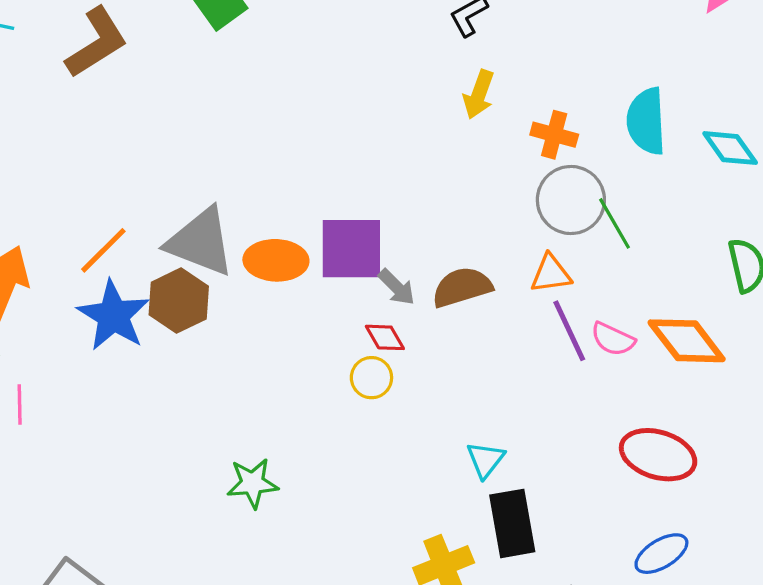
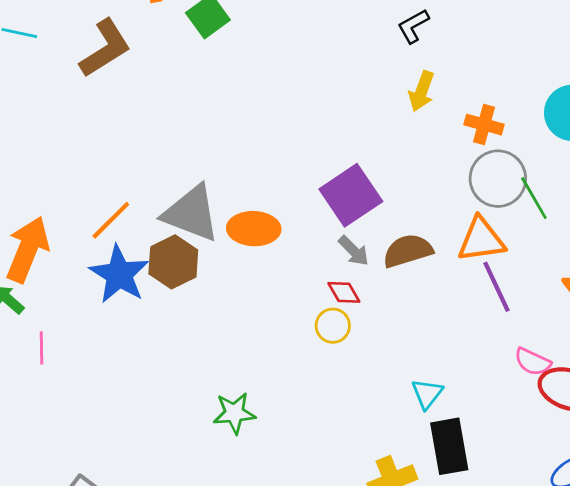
purple square: (351, 249) -> (351, 195), moved, turned -34
orange triangle: (551, 274) -> (481, 240), size x1.4
pink semicircle: (613, 339) -> (533, 362), moved

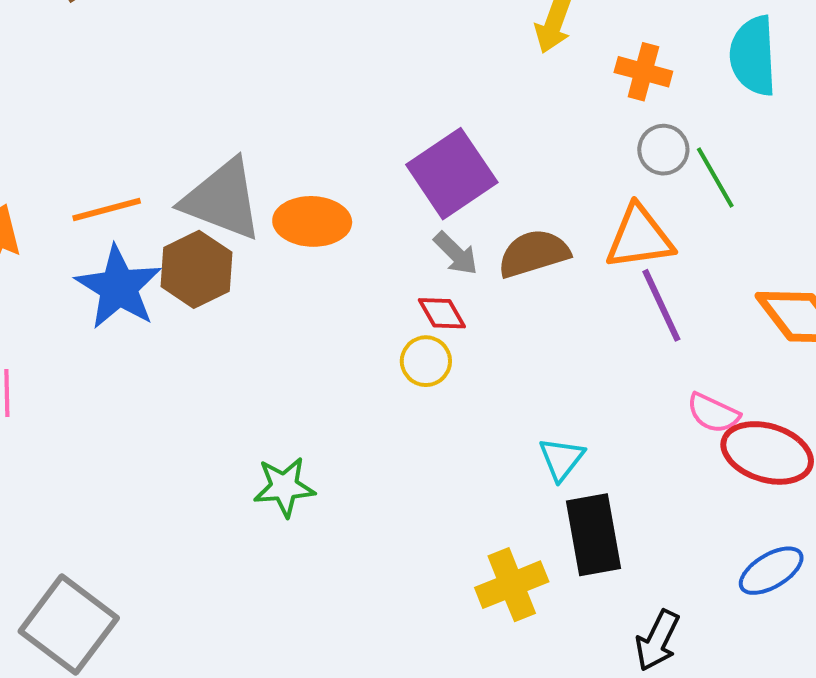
gray circle: (498, 179) -> (663, 150), size x0.6
orange line: (111, 220) -> (107, 209), turned 30

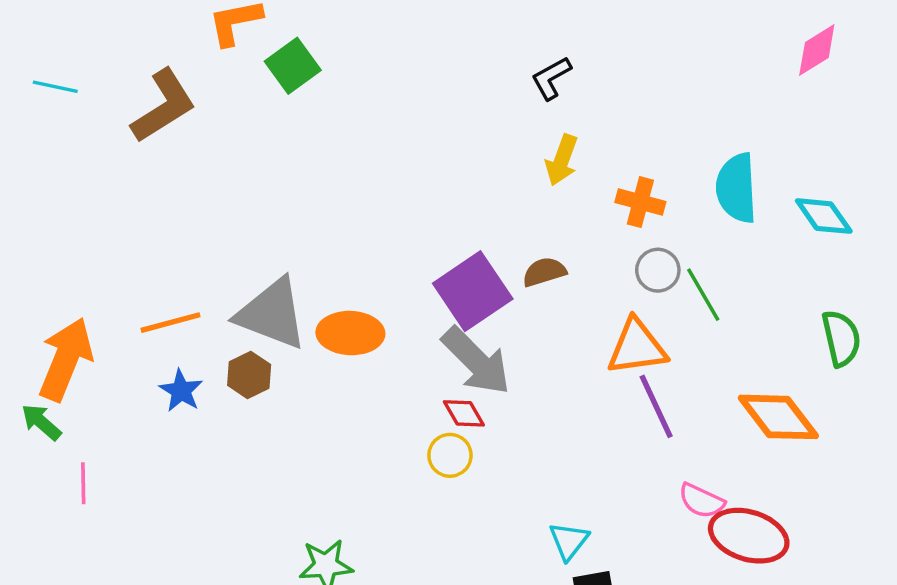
gray arrow: (456, 253) -> (476, 361), size x1.8
brown semicircle: (534, 253) -> (544, 272), moved, size x0.7
brown hexagon: (196, 269) -> (249, 375), size x0.7
blue star: (119, 287) -> (181, 391), size x0.6

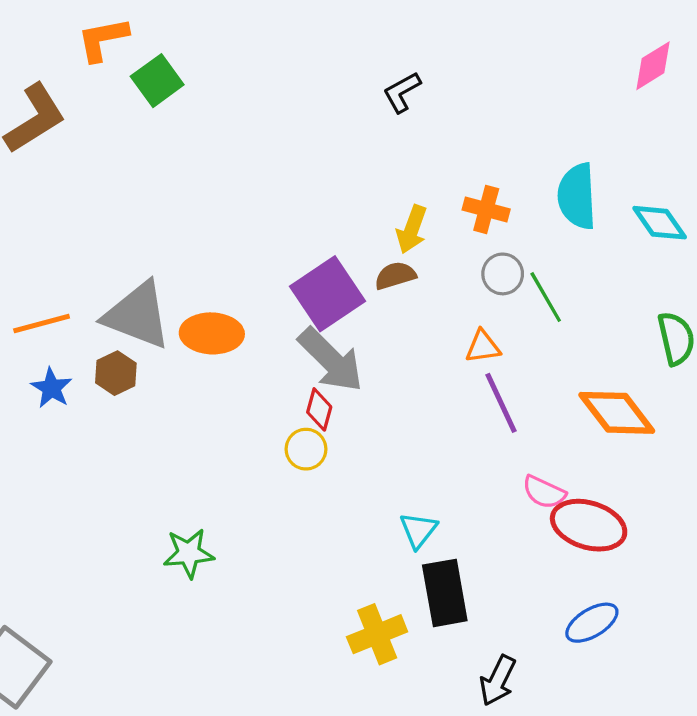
yellow arrow: (562, 160) -> (412, 229), moved
orange triangle: (637, 347) -> (483, 347), size x0.6
red diamond: (464, 413) -> (319, 409), turned 45

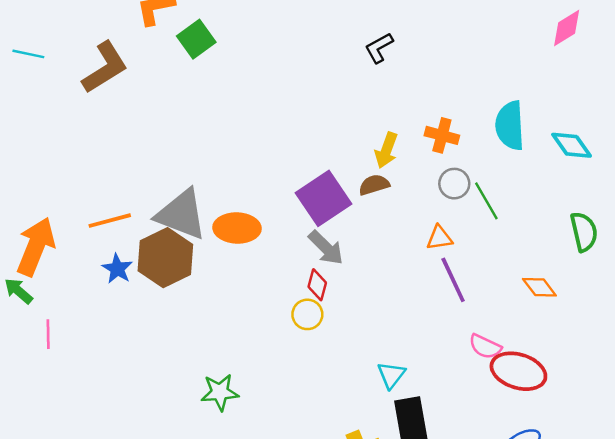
gray arrow: (331, 360) -> (326, 248), size x0.7
brown hexagon: (116, 373) -> (165, 258), size x1.8
orange diamond: (617, 413) -> (539, 287), size x0.6

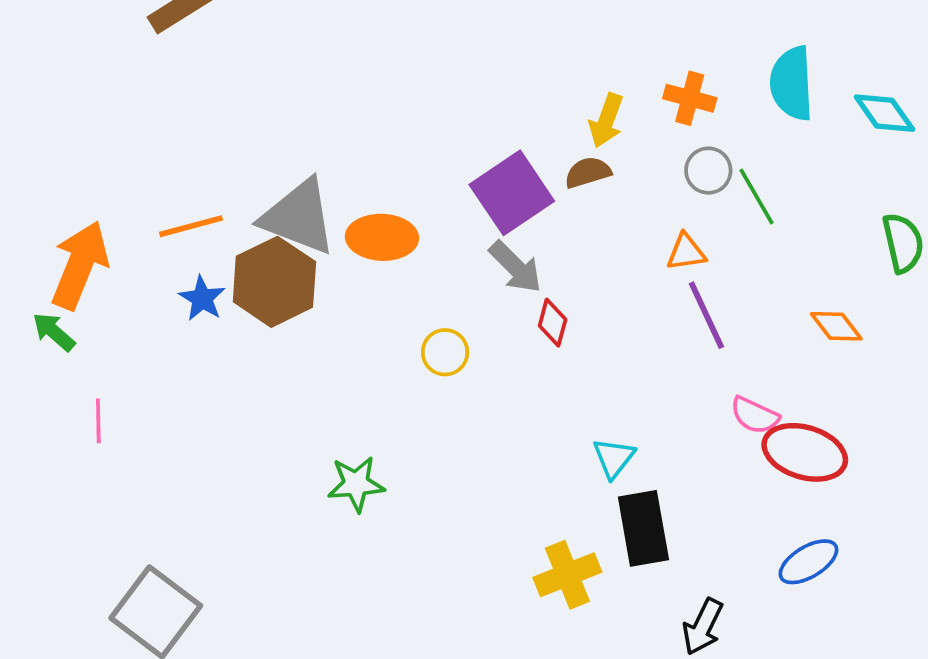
red diamond: (317, 285) -> (553, 323), moved
yellow circle: (307, 314) -> (445, 352), moved
pink line: (48, 334) -> (98, 421), moved

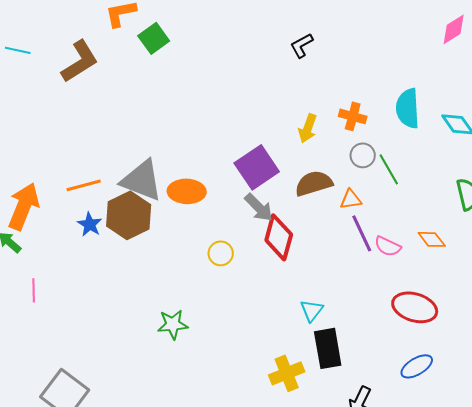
brown semicircle: (588, 172) -> (314, 183), moved, size x1.5
red diamond: (553, 323) -> (279, 237), size x1.8
pink semicircle: (755, 415) -> (388, 246), moved

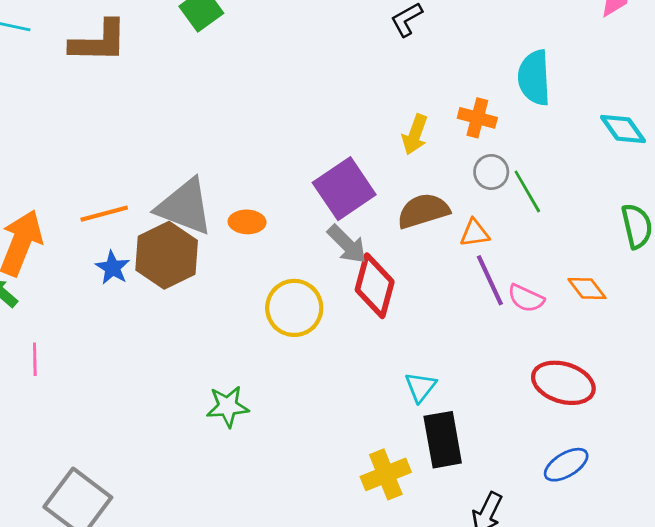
brown L-shape: (80, 61) -> (99, 42), turned 33
cyan semicircle: (408, 108) -> (534, 78), moved
orange ellipse: (187, 191) -> (247, 222), size x0.7
yellow circle: (221, 253) -> (294, 308), size x1.6

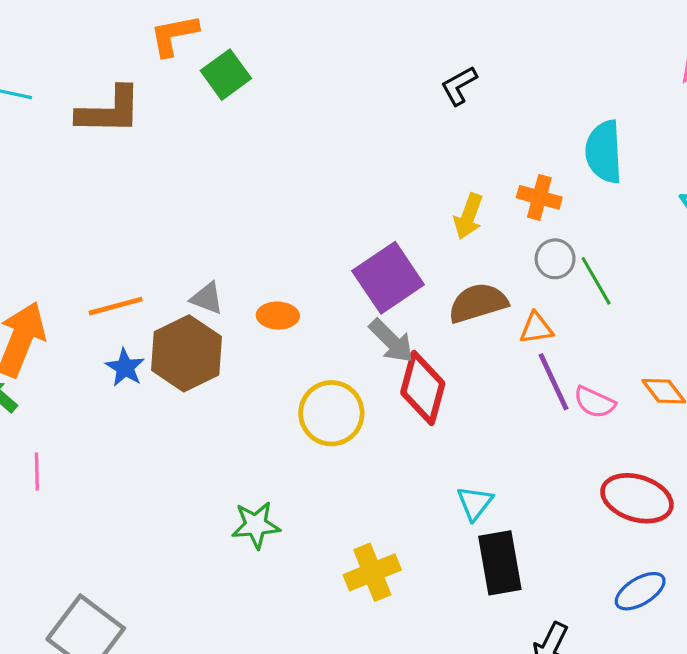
gray triangle: (185, 207) -> (207, 298), size x0.5
yellow cross: (386, 474) -> (372, 572), moved

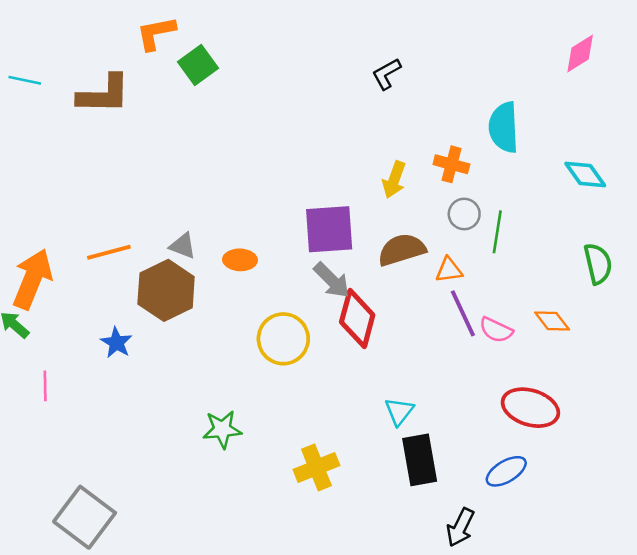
purple square: (388, 278) -> (329, 229), turned 30
green line: (596, 281) -> (497, 232), turned 39
blue star: (125, 368) -> (116, 343), moved
blue ellipse: (640, 591) -> (506, 471), moved

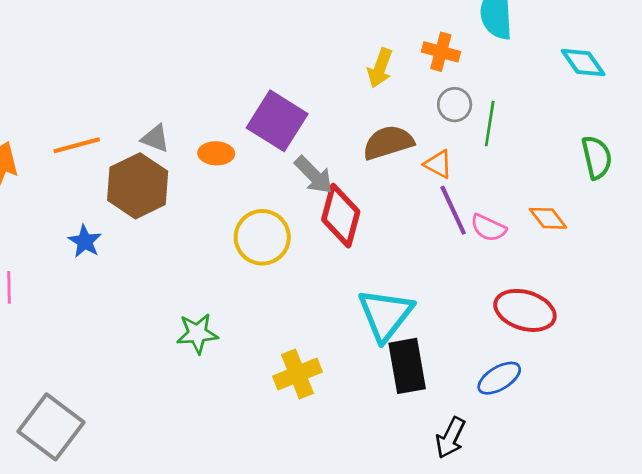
purple square: (329, 229) -> (277, 121), moved, turned 36
orange triangle: (449, 270) -> (438, 164), turned 36
cyan triangle: (399, 411) -> (385, 314), size x1.8

